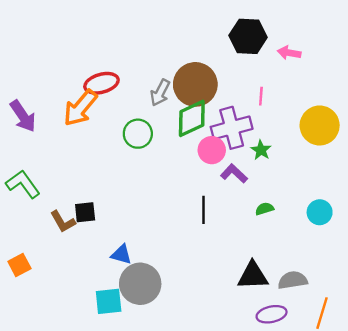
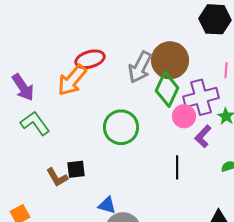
gray arrow: (160, 93) -> (140, 67), size x1.4
green diamond: (192, 118) -> (167, 89), turned -40
green circle: (138, 134) -> (121, 127), moved, size x1.4
purple L-shape: (234, 174) -> (203, 136), turned -90
green L-shape: (23, 184) -> (35, 123), moved

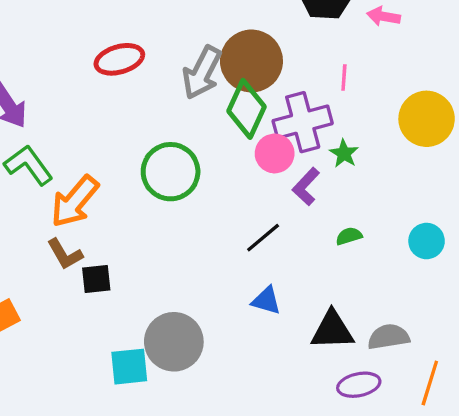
orange arrow: (72, 80) -> (75, 201), moved
black line: (177, 167) -> (263, 238), turned 50
black square: (76, 169) -> (96, 279), moved
blue triangle: (107, 205) -> (266, 300), moved

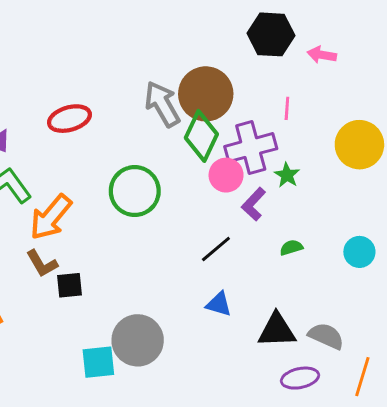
red ellipse: (119, 59) -> (69, 119), moved
gray arrow: (202, 73) -> (162, 104), turned 123
gray semicircle: (389, 337) -> (326, 336), turned 33

